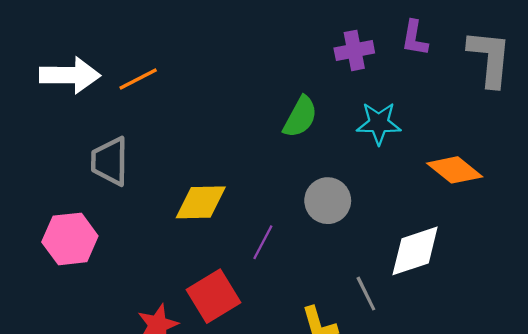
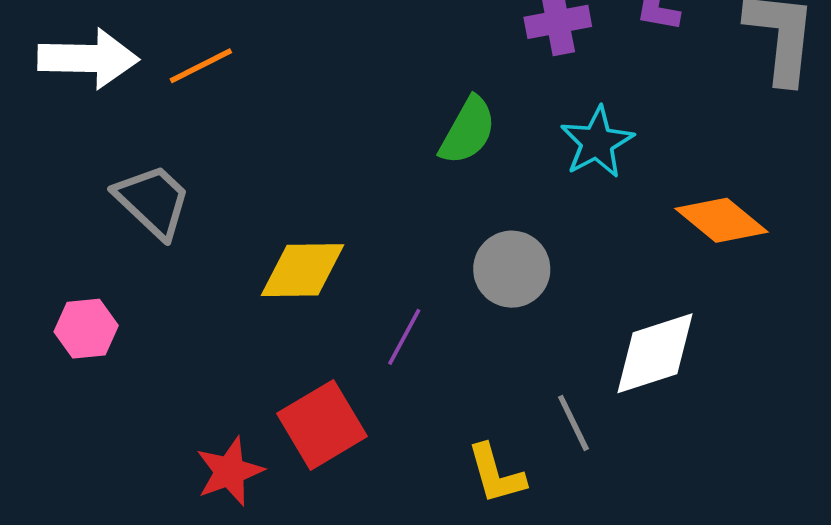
cyan star: (379, 123) -> (597, 142), turned -30
gray trapezoid: (110, 161) -> (153, 201), turned 132
pink hexagon: (70, 239) -> (86, 329), size x0.7

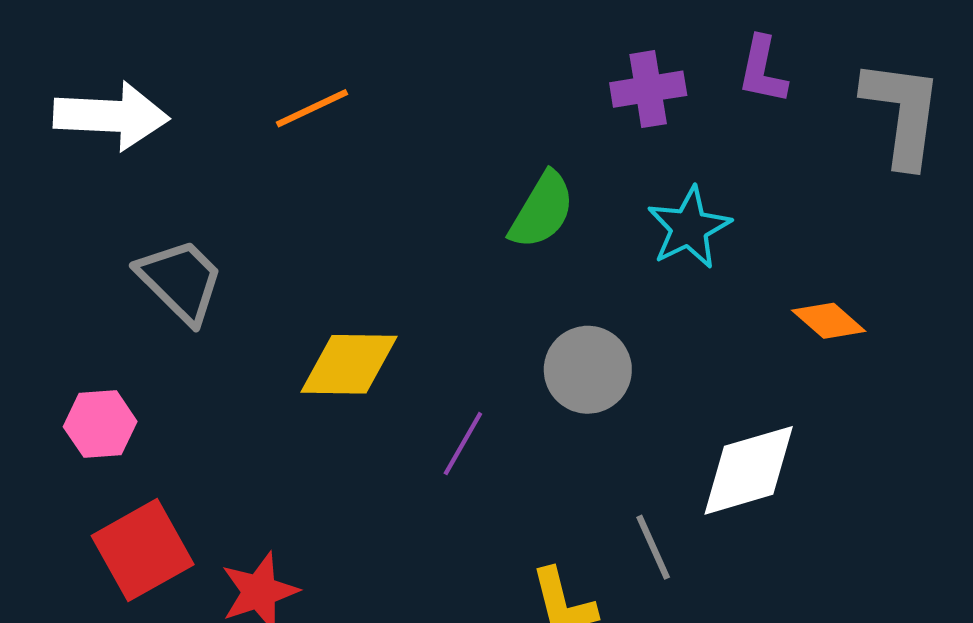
orange line: (201, 66) -> (312, 108), moved
orange diamond: (722, 220) -> (829, 321), size x0.7
red square: (322, 425) -> (143, 550), moved

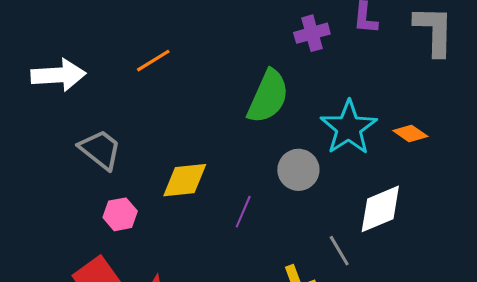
green semicircle: (542, 210) -> (268, 97), size x1.4
cyan star: (689, 228) -> (349, 128), moved, size x1.4
pink hexagon: (100, 424) -> (120, 214), moved

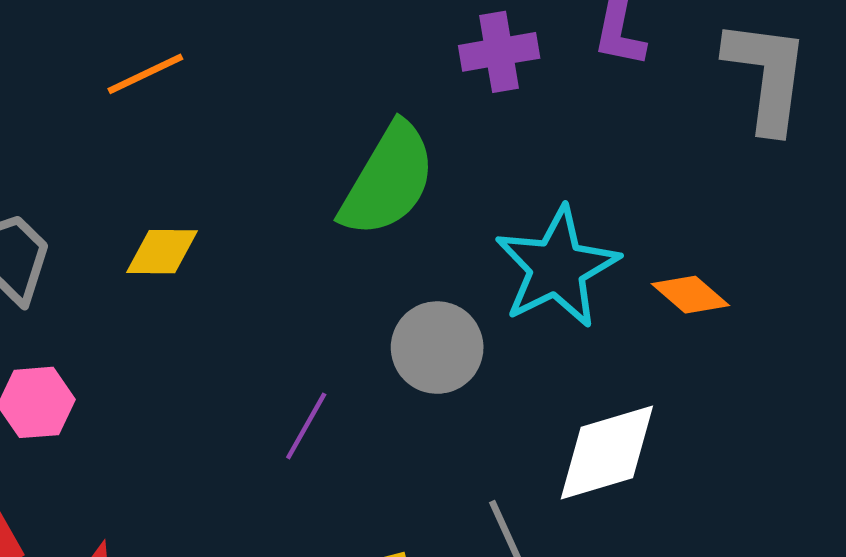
yellow diamond: (185, 180) -> (162, 252), moved, size x0.7

